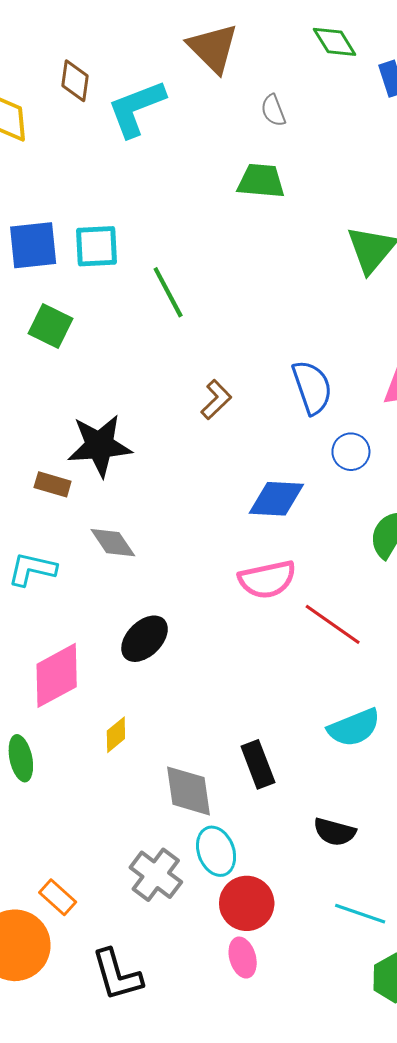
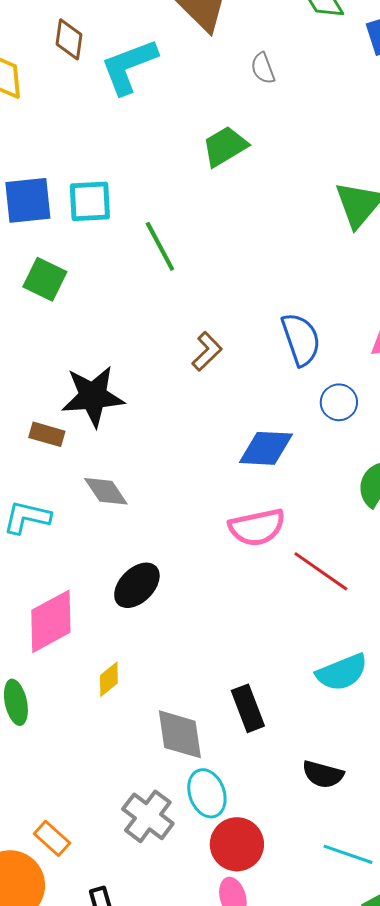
green trapezoid: (261, 181) -> (225, 146), moved, turned -36

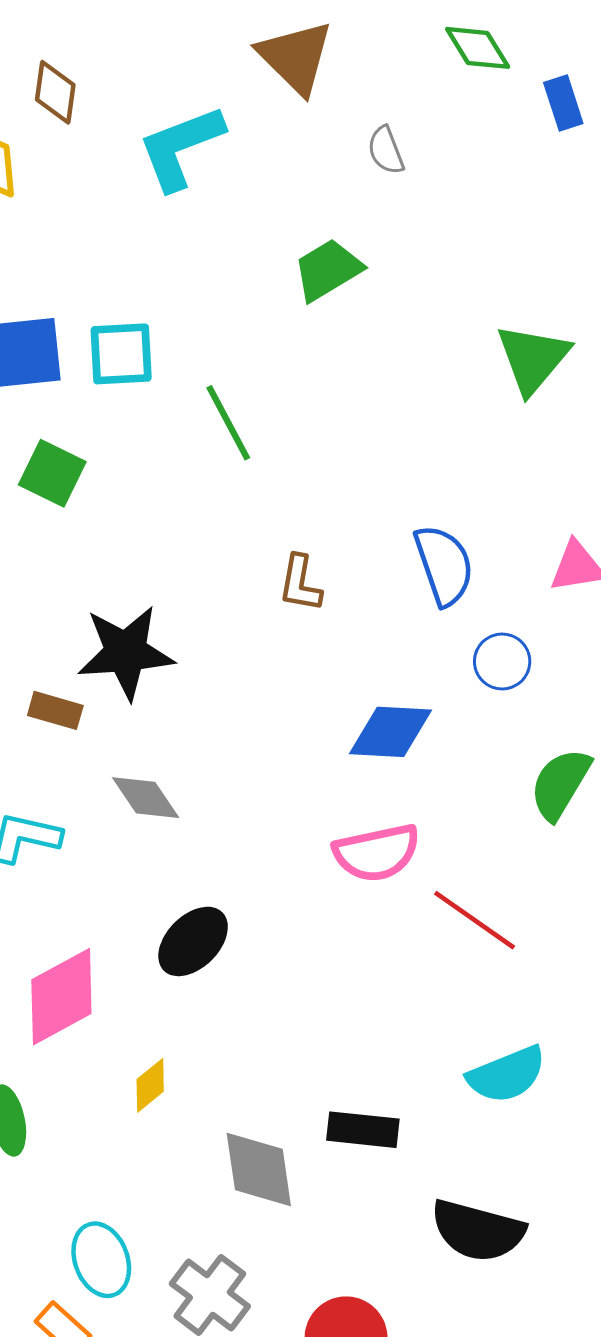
brown diamond: (69, 39) -> (55, 92), moved
brown L-shape: (207, 351) -> (300, 583), turned 144
black rectangle: (248, 708) -> (363, 1130), turned -63
black semicircle: (323, 774) -> (478, 1231), size x1.5
cyan ellipse: (207, 793) -> (101, 1260), moved

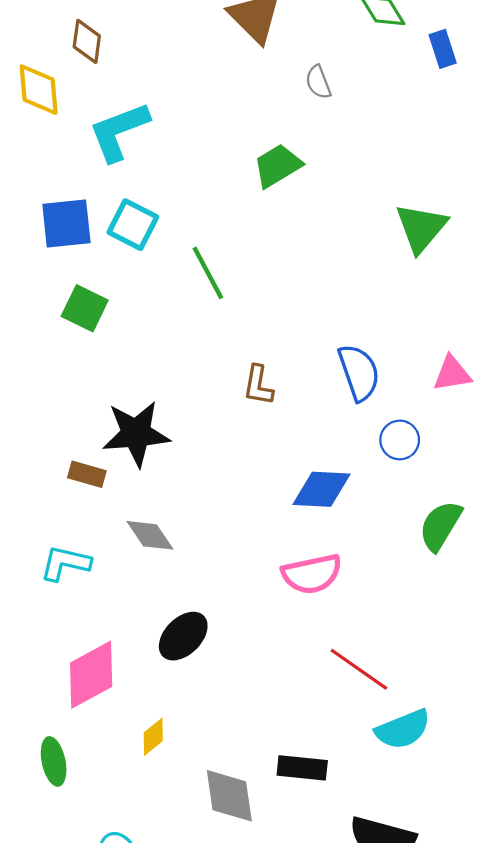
cyan L-shape: (181, 147) -> (119, 131), moved
cyan square: (121, 354) -> (133, 225), turned 30
red line: (475, 920) -> (359, 669), moved

